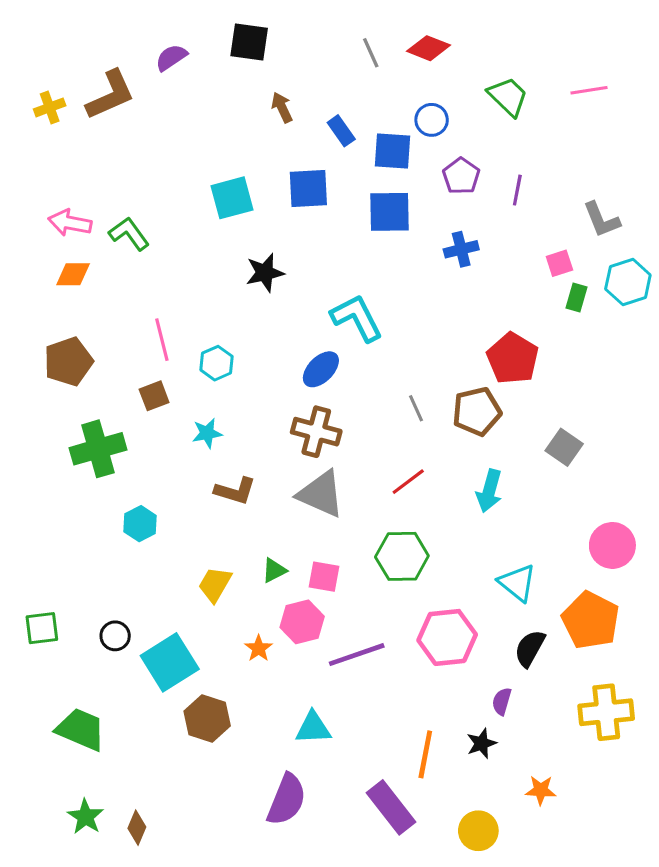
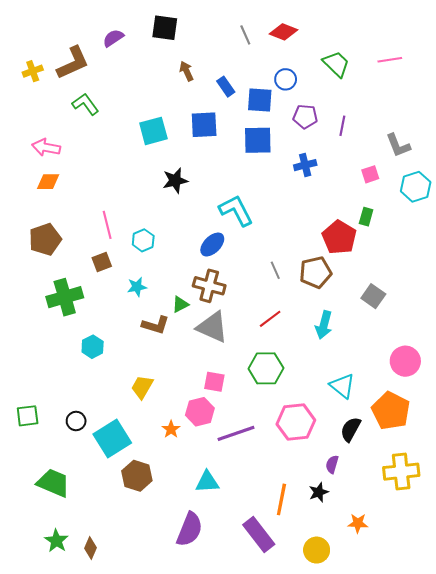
purple pentagon: (461, 176) -> (305, 117), turned -30
green L-shape: (129, 234) -> (85, 104), moved
green rectangle: (577, 298) -> (366, 217), moved
green triangle: (274, 570) -> (180, 304), moved

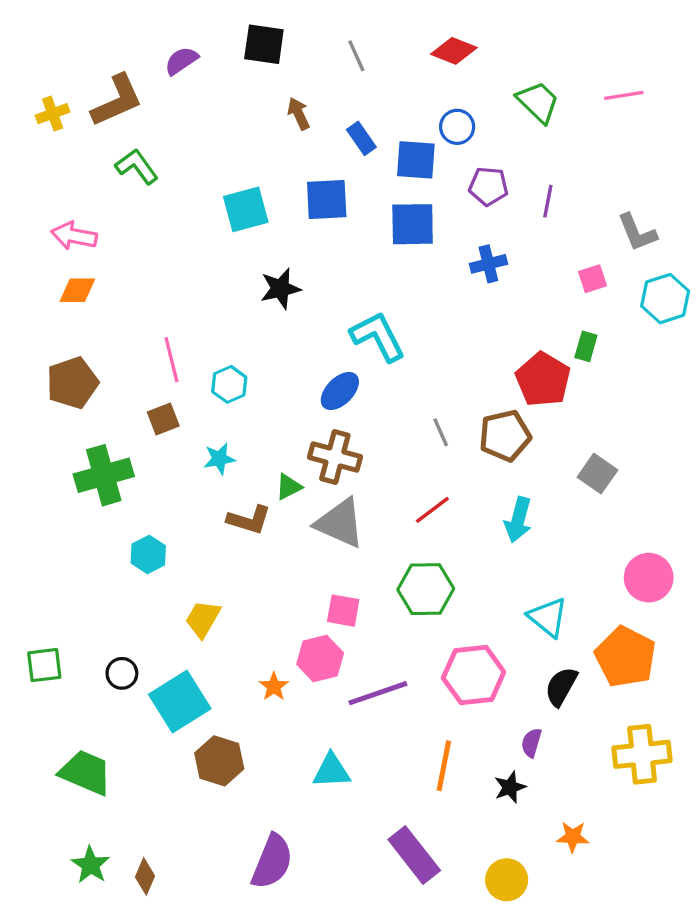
gray line: (245, 35) -> (356, 56), moved
yellow trapezoid: (142, 387) -> (203, 619), moved
orange line: (281, 499) -> (444, 766), moved
purple semicircle: (190, 529) -> (272, 862), moved

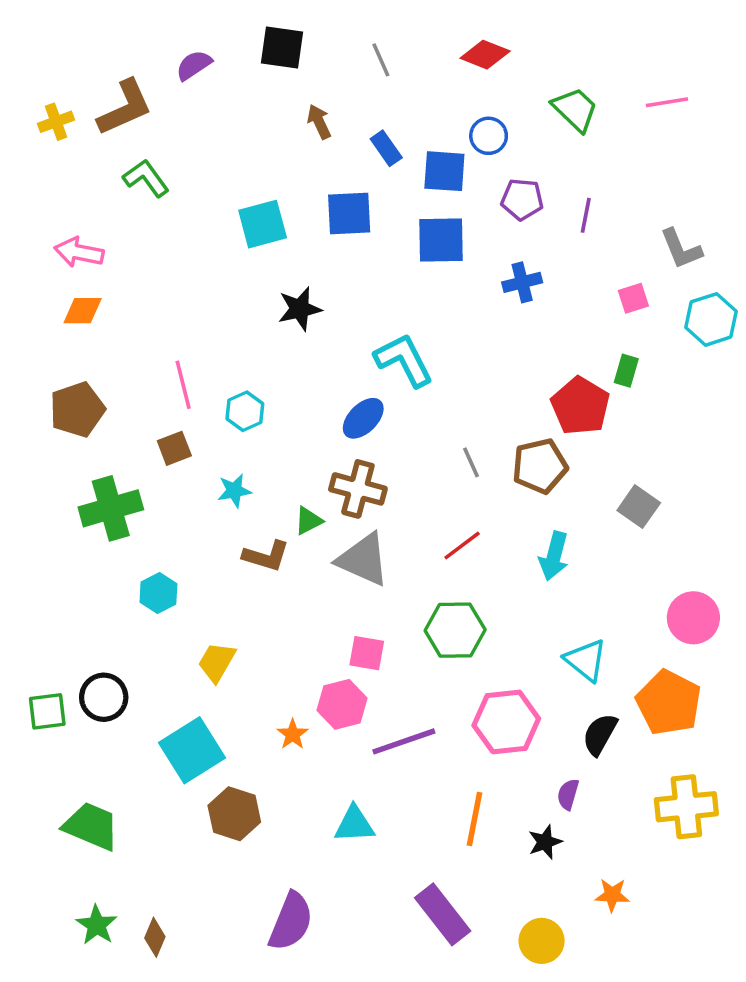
black circle: (122, 673) -> (104, 697), moved, size x1.4

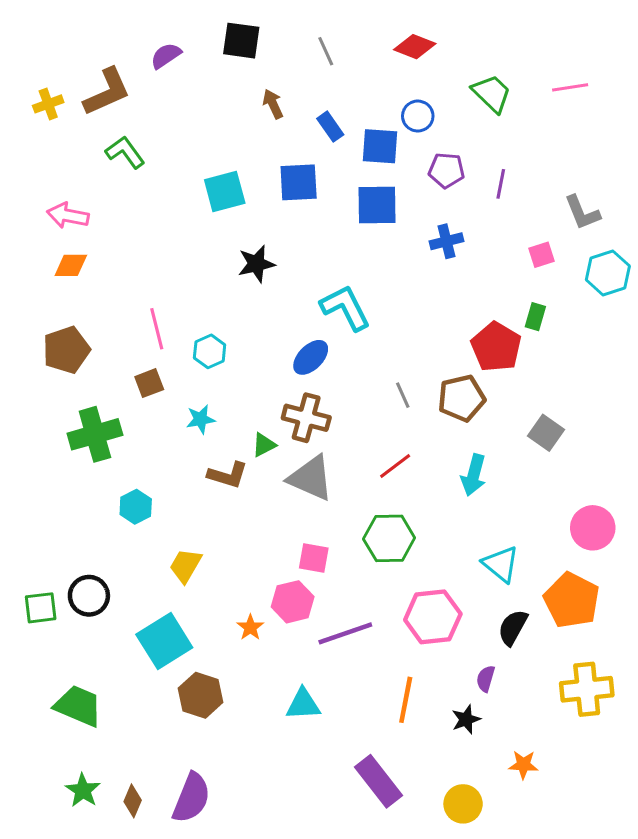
purple semicircle: (291, 921) -> (191, 798), moved

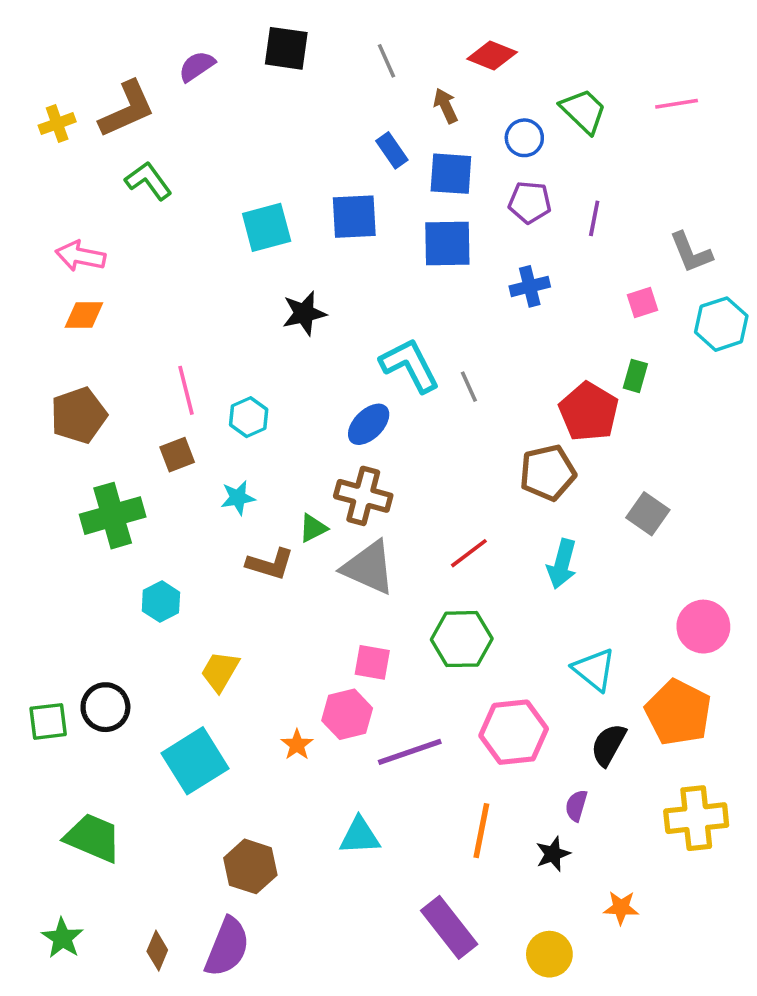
brown arrow: (273, 104) -> (446, 106), moved
blue circle: (418, 116) -> (524, 138), moved
gray line: (403, 395) -> (469, 387), moved
brown hexagon: (201, 695) -> (250, 866), moved
green star: (83, 790) -> (62, 938), moved

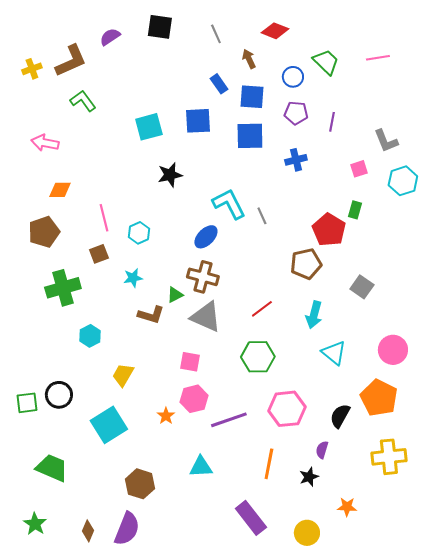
orange diamond: (84, 315) -> (60, 190), moved
pink square: (372, 662) -> (190, 362), moved
cyan triangle: (594, 670) -> (334, 353), moved

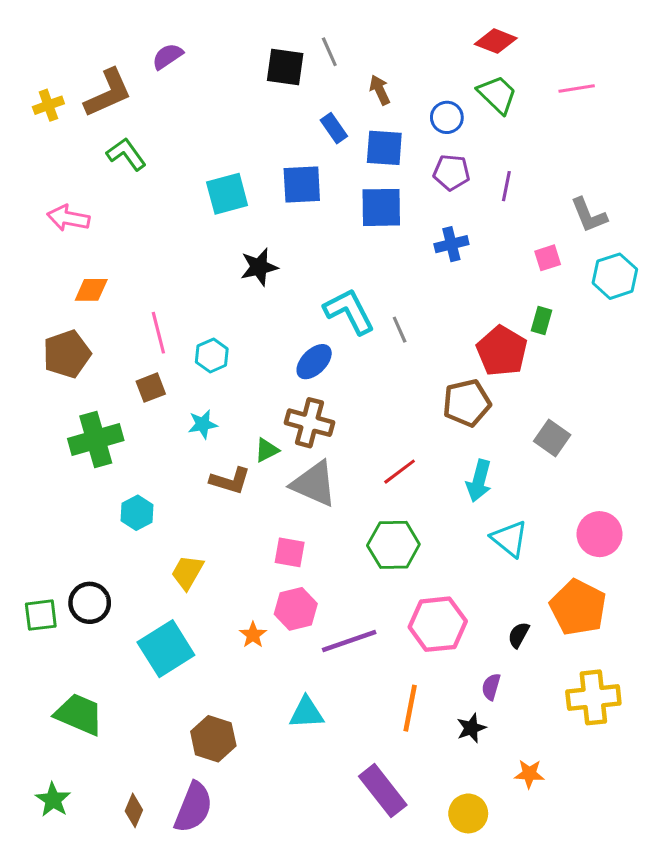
black square: (160, 27) -> (285, 67), moved
red diamond: (275, 31) -> (496, 41), moved
black semicircle: (340, 416) -> (519, 635), size x0.7

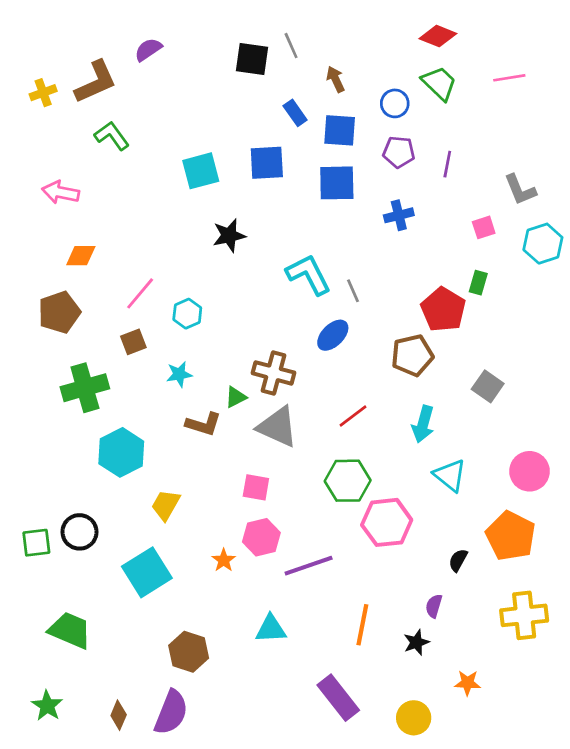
pink line: (158, 333) -> (140, 293), turned 54
blue ellipse: (314, 362) -> (333, 335), moved
cyan hexagon: (137, 513) -> (121, 452), size x1.6
pink hexagon: (438, 624) -> (387, 522), moved

